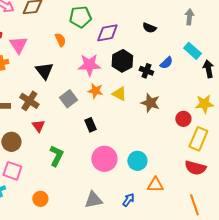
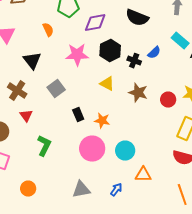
black semicircle: (149, 28) -> (137, 18), size x1.6
orange star: (95, 91) -> (102, 121), moved
red circle: (183, 119) -> (168, 100), moved

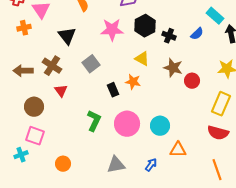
blue semicircle: (154, 53) -> (197, 34), moved
red circle: (168, 100) -> (192, 81), moved
orange star: (102, 121) -> (133, 82), moved
green L-shape: (44, 146) -> (94, 121), moved

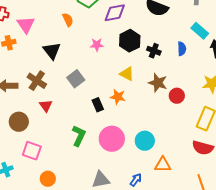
pink star: (112, 30) -> (97, 45), size x0.6
blue semicircle: (197, 34) -> (182, 49), turned -48
pink square: (35, 136) -> (32, 151), moved

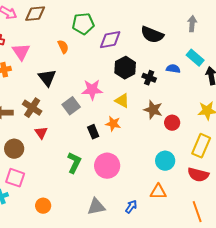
pink star: (97, 45) -> (92, 90), moved, size x1.5
blue semicircle: (182, 49) -> (173, 69), moved, turned -80
cyan circle: (145, 141) -> (165, 161), moved
pink square: (32, 151) -> (15, 178), moved

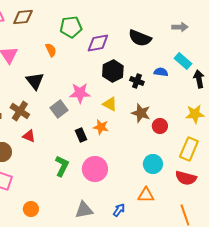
gray arrow: (192, 24) -> (180, 27), turned 84
red triangle: (41, 133) -> (29, 136), turned -32

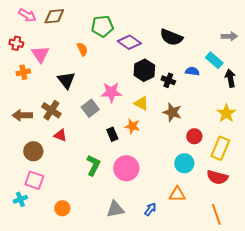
gray arrow: (180, 27) -> (229, 36), moved
purple diamond: (98, 43) -> (129, 42), turned 45
yellow star: (195, 114) -> (226, 113), turned -30
red circle: (160, 126) -> (194, 136), moved

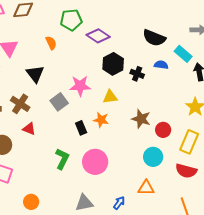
black semicircle: (171, 37) -> (154, 38), moved
yellow triangle: (141, 103) -> (110, 97), turned -35
brown star: (172, 112) -> (141, 119), moved

